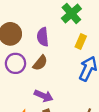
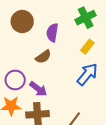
purple circle: (15, 63) -> (15, 80), moved

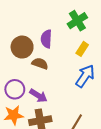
brown circle: (22, 21) -> (22, 47), moved
brown semicircle: (43, 57) -> (40, 63), turned -119

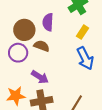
blue arrow: (85, 76) -> (85, 58), turned 120
purple circle: (15, 89) -> (18, 53), moved

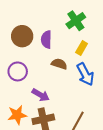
brown circle: (24, 30) -> (22, 36), moved
brown semicircle: (42, 46) -> (59, 64), moved

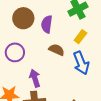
purple arrow: (41, 95) -> (35, 78), turned -144

